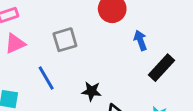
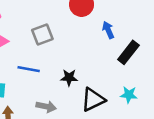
blue line: (46, 78) -> (29, 69), turned -45

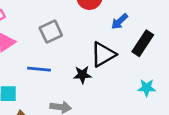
blue arrow: (108, 30) -> (120, 21), turned -105
black triangle: (93, 100) -> (103, 54), moved

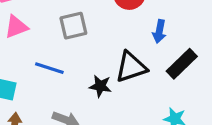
blue arrow: (120, 21) -> (159, 31), turned -48

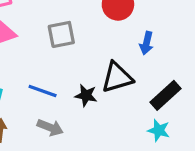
black rectangle: (182, 64) -> (166, 95), moved
blue line: (49, 68) -> (43, 91), moved

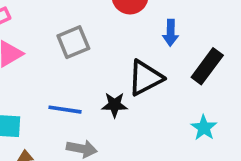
black rectangle: (166, 95) -> (207, 66), moved
cyan star: (159, 130) -> (204, 128), turned 30

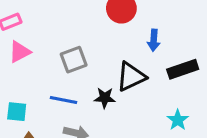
gray square: (73, 42) -> (74, 60), moved
black rectangle: (207, 66) -> (183, 69), turned 32

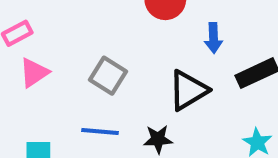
gray square: (74, 60) -> (108, 76), turned -32
black star: (105, 98) -> (158, 139), moved

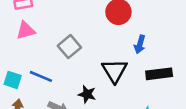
black triangle: (188, 90) -> (115, 71), turned -48
blue line: (100, 132) -> (41, 76), moved

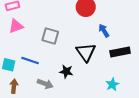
blue arrow: (140, 44) -> (104, 31), turned 136
gray square: (69, 47) -> (50, 36), turned -30

